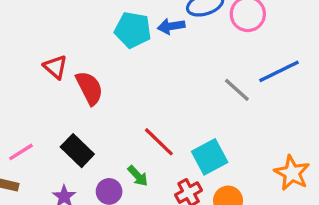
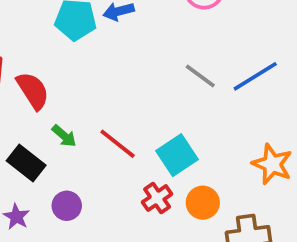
blue line: (279, 71) -> (255, 76), moved
green arrow: (138, 176) -> (64, 136), moved

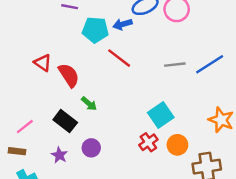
gray line: (200, 76) -> (175, 65), turned -42
red line: (118, 144) -> (119, 58), moved

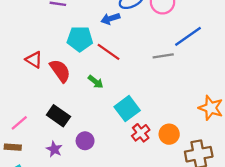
cyan pentagon: (95, 30) -> (80, 39), moved
blue line: (210, 64) -> (188, 36), moved
green arrow: (89, 104) -> (96, 82), moved
cyan square: (161, 115) -> (127, 109), moved

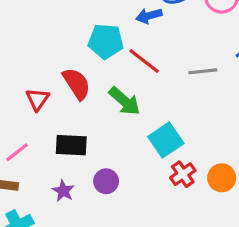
gray line: (163, 56) -> (203, 71), moved
red triangle: (34, 60) -> (37, 99), moved, turned 30
green arrow: (96, 82) -> (124, 101), size x1.5
black rectangle: (58, 116) -> (71, 145), turned -35

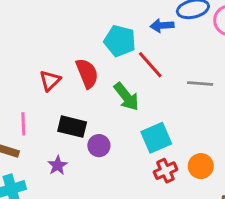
pink line: (17, 152) -> (23, 124), turned -65
orange circle: (222, 178) -> (201, 166), moved
purple circle: (106, 181) -> (99, 146), moved

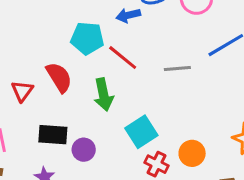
green arrow: (126, 97) -> (104, 95), turned 36
red cross: (165, 171) -> (156, 164), turned -30

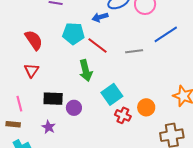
red semicircle: (59, 77) -> (34, 40), moved

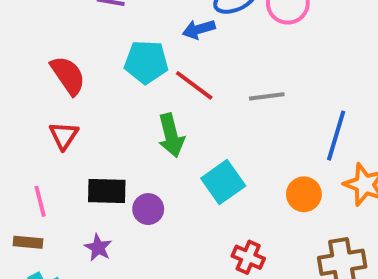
blue line: (166, 34) -> (336, 136), moved, turned -40
orange circle: (146, 107) -> (304, 194), moved
red cross: (123, 115) -> (248, 257), moved

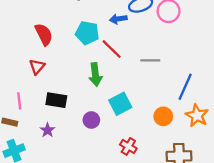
purple circle: (148, 209) -> (91, 120), moved

